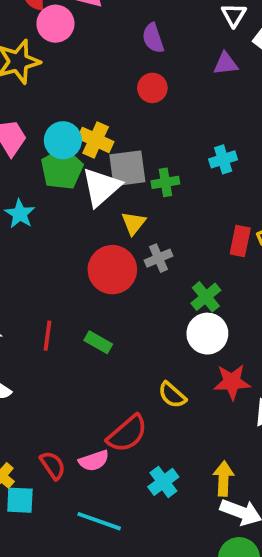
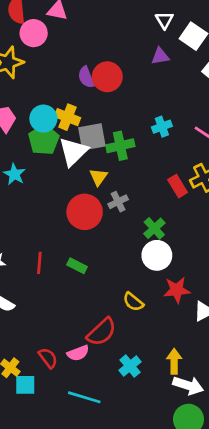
purple semicircle: (153, 38) -> (86, 77), moved
red circle: (152, 88) -> (107, 77), size x1.4
green cross: (165, 182) -> (120, 146), size x1.4
red rectangle: (240, 241) -> (178, 186), turned -40

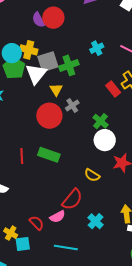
green rectangle: (77, 266) -> (49, 155), size x1.5

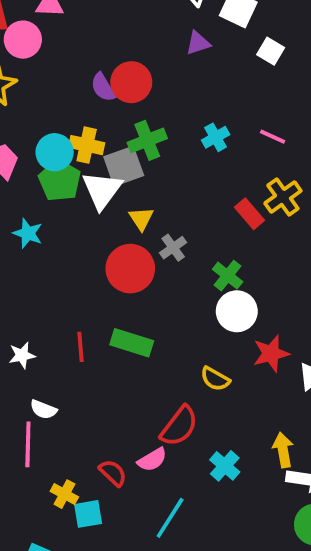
green cross: (69, 65) -> (147, 140), moved
cyan line: (66, 248) -> (170, 518), turned -65

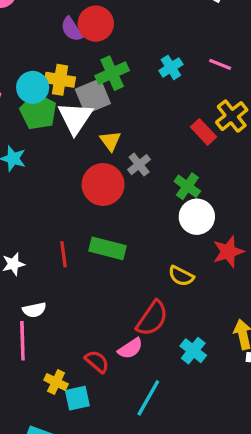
white semicircle: (43, 409) -> (34, 310), turned -30

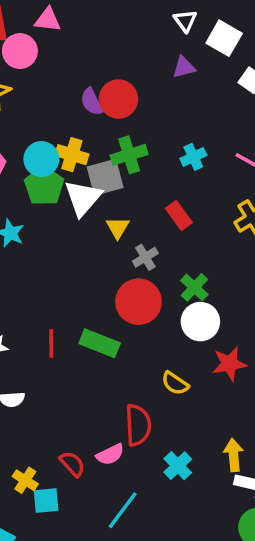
red rectangle: (204, 132) -> (179, 215), moved
red circle: (103, 185) -> (138, 302), moved
red semicircle: (152, 318) -> (138, 425), turned -45

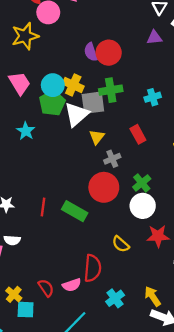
yellow arrow: (234, 455) -> (153, 296), turned -36

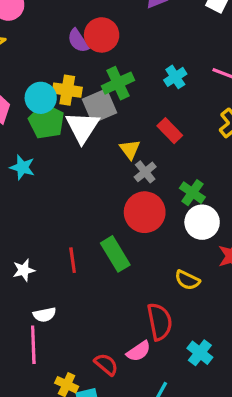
yellow triangle: (97, 137) -> (130, 149), moved
green rectangle: (75, 211) -> (115, 254), turned 45

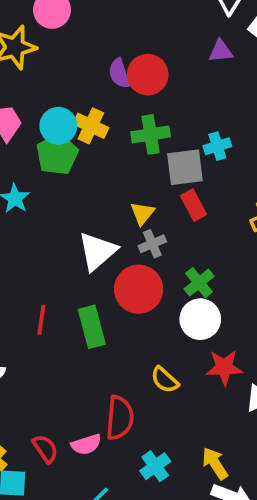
gray square: (100, 106) -> (185, 167), moved
white triangle: (82, 127) -> (97, 251), moved

